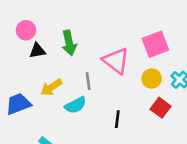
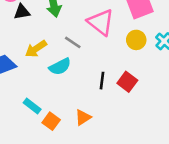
gray line: (88, 81) -> (73, 42), turned -48
red square: (160, 108) -> (127, 82), moved

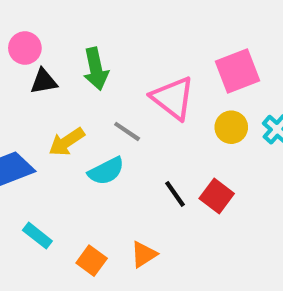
black line: (102, 81) -> (175, 194), turned -42
cyan rectangle: (32, 106) -> (37, 236), moved

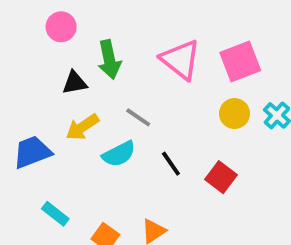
pink circle: (25, 48) -> (61, 27), moved
black triangle: (44, 81) -> (75, 83), moved
pink triangle: (173, 98) -> (181, 60), moved
black line: (175, 194) -> (171, 164), moved

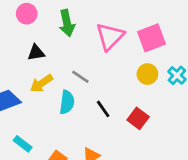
green arrow: (109, 60) -> (67, 23), moved
pink triangle: (181, 60) -> (110, 36), turned 36
cyan semicircle: (119, 154) -> (67, 102), turned -55

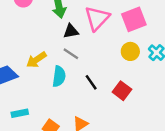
black triangle: (36, 53) -> (71, 31), moved
cyan rectangle: (23, 144) -> (20, 113), turned -49

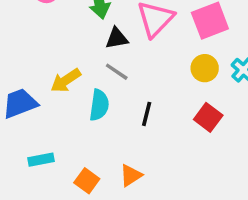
black line: (91, 82) -> (147, 114), turned 49
red square: (122, 91) -> (208, 117), moved

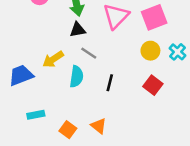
black triangle: (117, 38) -> (78, 30), moved
orange triangle: (131, 175) -> (99, 126), turned -49

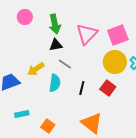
yellow circle: (150, 51) -> (115, 62), size x1.5
red square: (153, 85) -> (108, 88), moved
orange triangle: (99, 126) -> (92, 123), moved, size x1.6

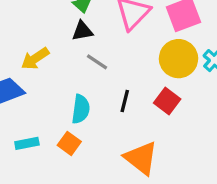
yellow arrow: (36, 69) -> (35, 59), moved
cyan semicircle: (55, 83) -> (81, 109), moved
orange square: (48, 126) -> (69, 143), moved

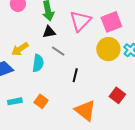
red square: (167, 101) -> (117, 95), moved
cyan semicircle: (81, 109) -> (38, 63), moved

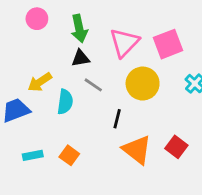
yellow circle: (108, 49) -> (143, 84), moved
orange triangle: (85, 110) -> (137, 150), moved

